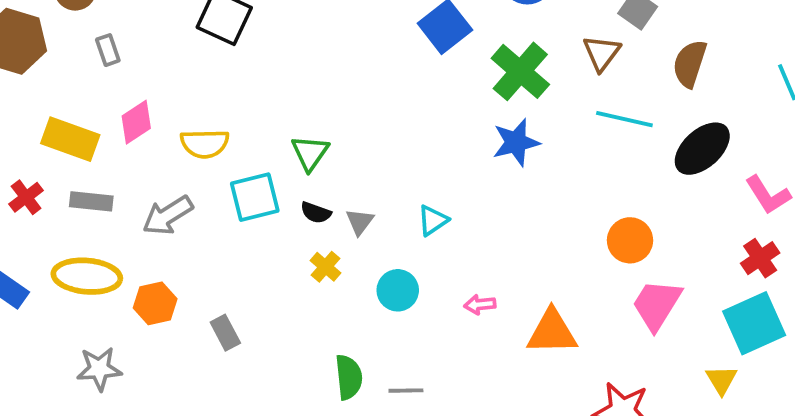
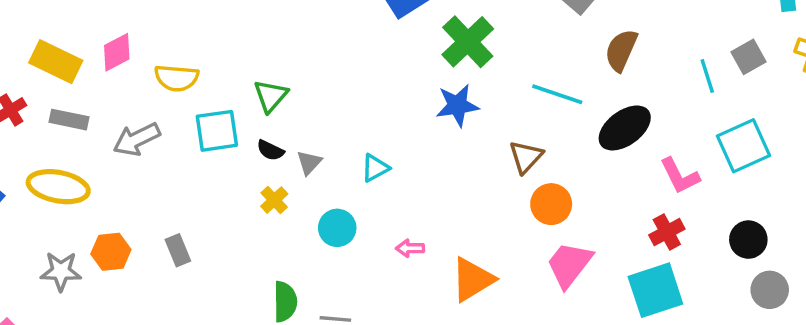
brown triangle: (602, 53) -> (526, 157), moved
orange hexagon: (155, 303) -> (111, 252), moved
orange triangle: (552, 332) -> (472, 280), turned -36

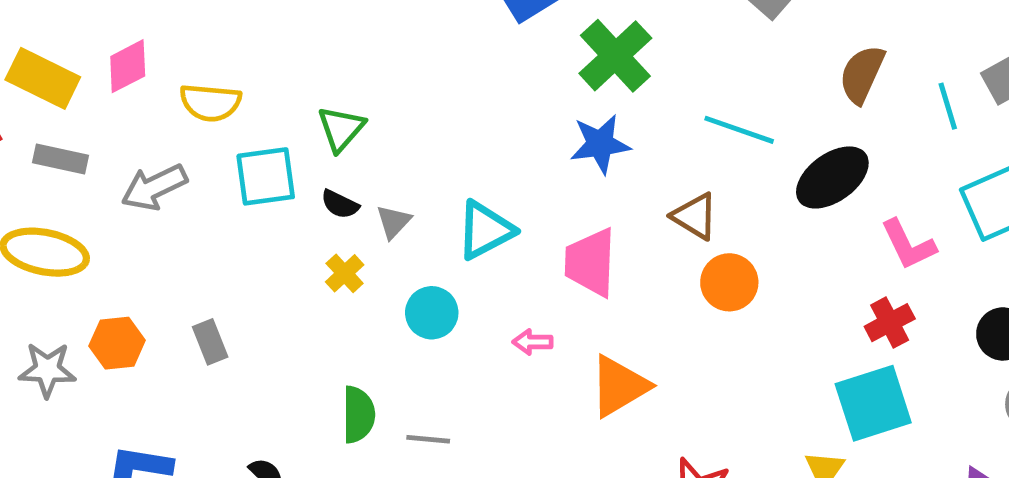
brown semicircle: (621, 50) -> (862, 74), moved
brown triangle: (526, 157) -> (695, 216), turned -42
cyan triangle: (375, 168) -> (485, 230), size x1.5
pink trapezoid: (569, 265) -> (590, 262), moved, turned -36

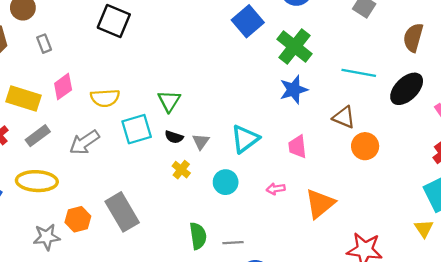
gray rectangle: (61, 159) -> (38, 136), turned -40
pink trapezoid: (590, 262) -> (298, 147), size x0.7
gray rectangle: (210, 342) -> (122, 212), size x1.8

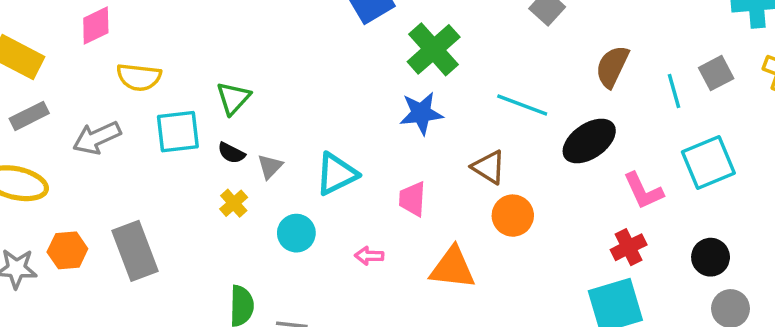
pink diamond: (63, 87) -> (96, 26), moved
orange triangle: (320, 204) -> (453, 268), moved, turned 36

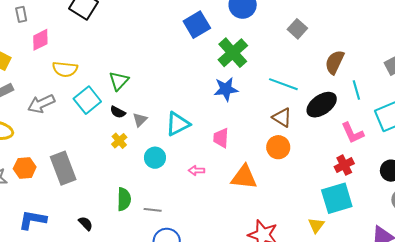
cyan line: (674, 91) -> (356, 90), moved
cyan square: (178, 132) -> (87, 100), turned -32
brown triangle: (489, 167) -> (282, 117), moved

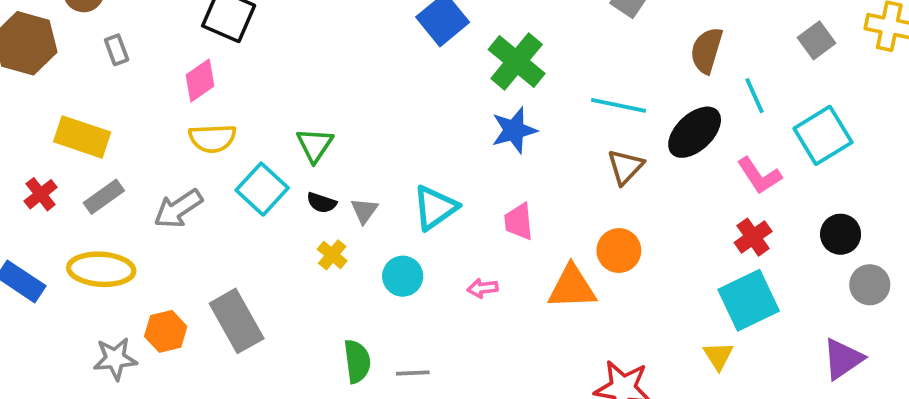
pink diamond: (40, 40) -> (200, 80), moved
brown triangle: (282, 117) -> (625, 167), turned 50
orange circle: (278, 147) -> (619, 251), moved

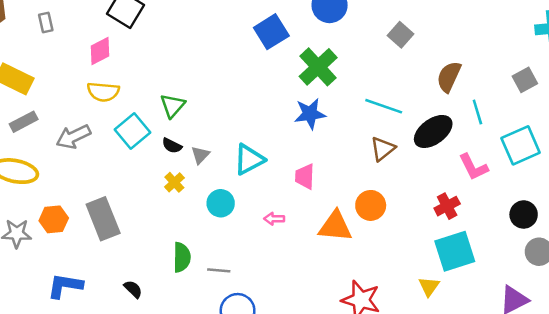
red cross: (753, 237) -> (447, 206), moved

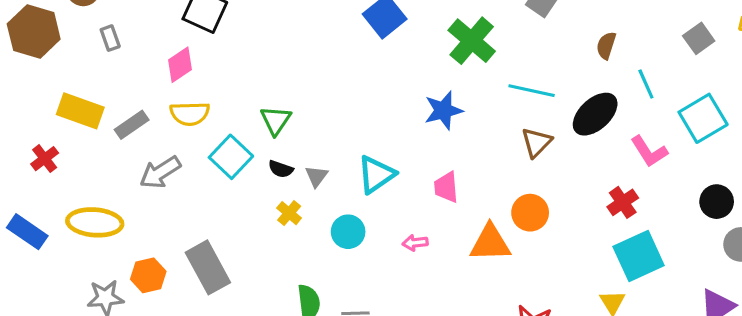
green cross: (318, 67) -> (472, 41), moved
brown semicircle: (449, 77) -> (606, 45), size x0.7
gray rectangle: (24, 122) -> (132, 125), moved

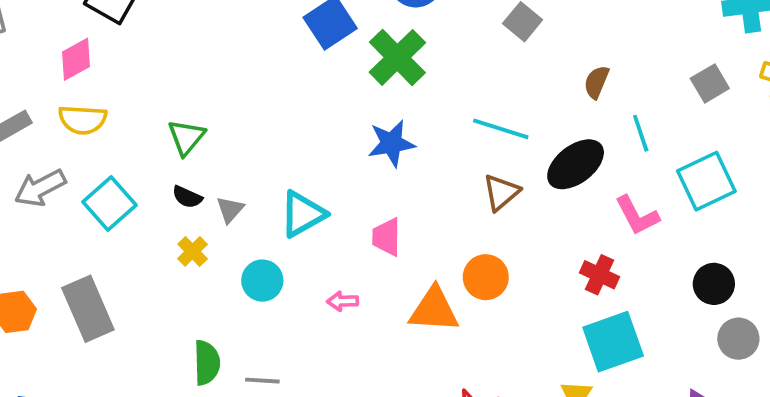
green cross: (472, 41) -> (397, 57), moved
cyan square: (231, 157) -> (110, 204), moved
red cross: (623, 202) -> (600, 275), turned -36

